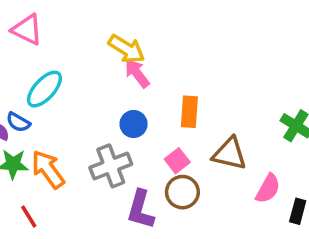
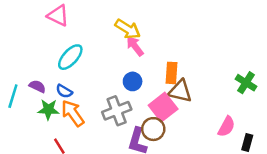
blue semicircle: (18, 122) -> (64, 91), moved
brown triangle: (230, 154) -> (180, 91), moved
pink square: (177, 161) -> (163, 107), size x1.6
brown circle: (182, 192) -> (153, 129), moved

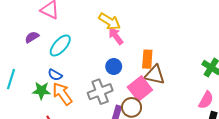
purple semicircle: (37, 86) -> (32, 37), moved, turned -56
pink semicircle: (226, 127) -> (206, 100), moved

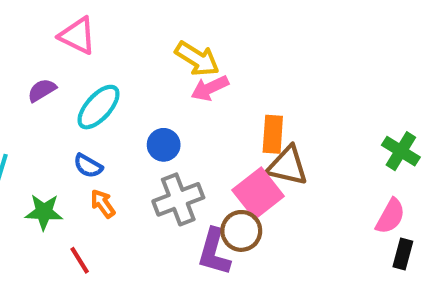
pink arrow: (116, 36) -> (210, 88), turned -78
blue circle: (114, 66) -> (164, 145), moved
green star: (41, 91) -> (44, 212), moved
orange arrow: (62, 94) -> (103, 204), size x0.6

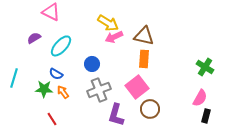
brown triangle: (287, 166) -> (144, 36), moved
green star: (44, 212) -> (44, 89), moved
brown circle: (241, 231) -> (150, 109), moved

